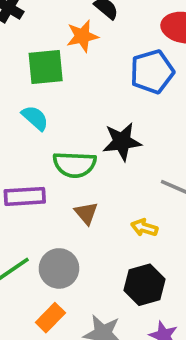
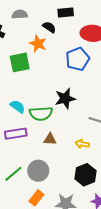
orange star: (82, 36) -> (38, 44), turned -30
cyan semicircle: (35, 118) -> (18, 107), moved
brown triangle: (86, 213) -> (50, 139), turned -40

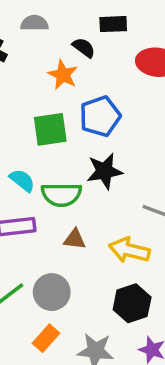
blue pentagon: (78, 59) -> (100, 116), moved
green square: (20, 62) -> (50, 129), moved
yellow arrow: (82, 144) -> (129, 250), size x1.6

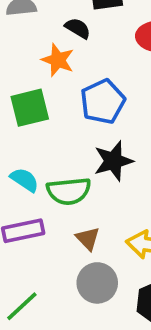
green square: (50, 129) -> (30, 108), moved
brown triangle: (75, 239) -> (88, 239), turned 45
gray circle: (52, 292) -> (97, 283), moved

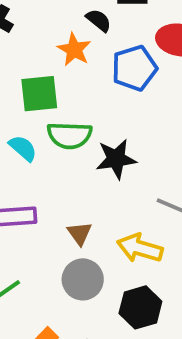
blue pentagon: (103, 102) -> (134, 68), moved
cyan semicircle: (24, 180) -> (23, 148), moved
green semicircle: (69, 191) -> (69, 135), moved

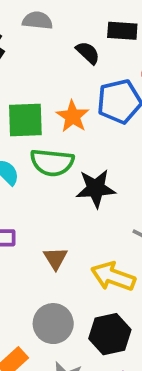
orange star: (74, 50) -> (73, 116), moved
gray circle: (83, 279) -> (53, 324), moved

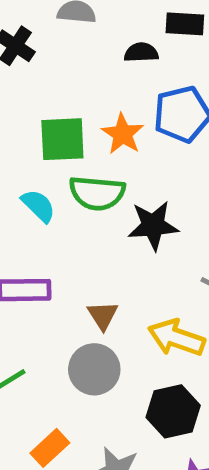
black semicircle: (88, 53) -> (141, 52), turned -45
gray circle: (53, 324) -> (94, 369), moved

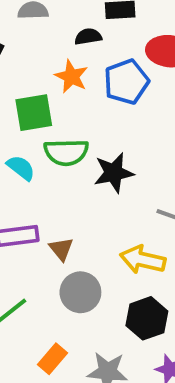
orange star: (123, 134) -> (71, 76), moved
brown triangle: (103, 315) -> (61, 249), moved

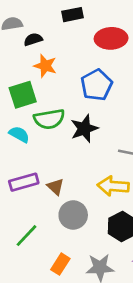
black semicircle: (88, 37) -> (33, 39), moved
blue pentagon: (126, 82) -> (97, 85), moved

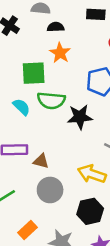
brown triangle: (55, 187) -> (41, 161), turned -42

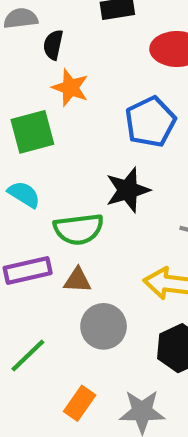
black semicircle: (56, 27) -> (53, 45), turned -63
green semicircle: (51, 100) -> (79, 229), moved

